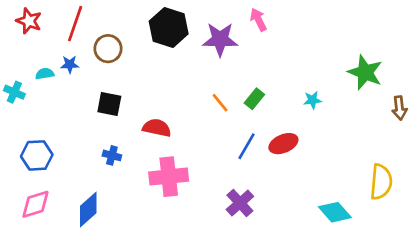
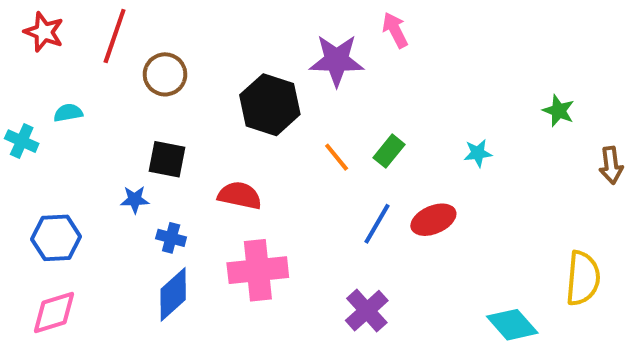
black hexagon: (169, 28) -> (270, 105), moved
blue star: (70, 64) -> (135, 200), moved
green star: (365, 72) -> (559, 111), size x0.6
blue diamond: (88, 210) -> (173, 294), moved

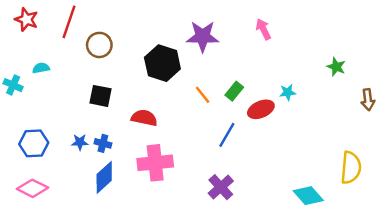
pink arrow: (395, 30) -> (263, 29), moved
blue star: (135, 200) -> (80, 142), moved
red ellipse: (433, 220) -> (261, 109), moved
pink diamond: (54, 313) -> (32, 188), turned 44

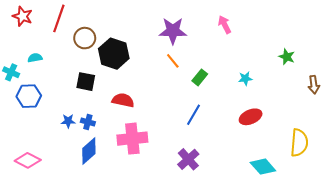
black hexagon: (162, 63) -> (114, 54), moved
orange line: (203, 95) -> (173, 61), moved
red ellipse: (261, 109) -> (251, 117), moved
blue hexagon: (34, 143) -> (29, 96), moved

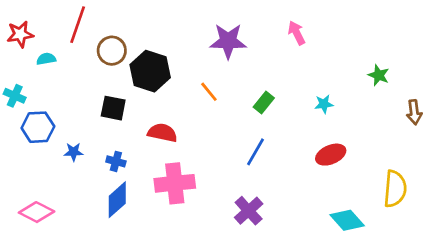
red star: (23, 16) -> (20, 34), moved, turned -30
cyan semicircle: (35, 58) -> (46, 59), moved
orange line: (173, 61) -> (209, 92), moved
blue star: (68, 121) -> (74, 152), moved

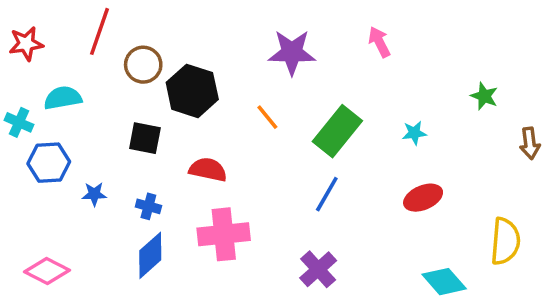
cyan semicircle: (46, 59) -> (63, 98), moved, size x1.5
green rectangle: (264, 103) -> (337, 131), size x1.8

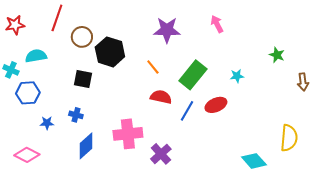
red semicircle: (208, 170) -> (161, 97), moved
blue star: (94, 194) -> (47, 123), moved
red ellipse: (423, 198) -> (216, 105), moved
blue cross: (148, 206) -> (76, 115), moved
purple cross: (318, 269) -> (161, 154), moved

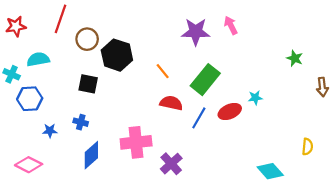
purple star: (167, 30) -> (196, 32), moved
cyan star: (237, 76) -> (255, 98), moved
yellow semicircle: (289, 138) -> (307, 147), size x0.6

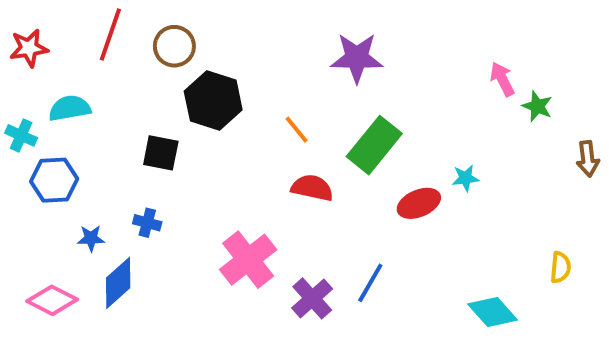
pink arrow: (231, 25) -> (502, 79), moved
brown circle: (87, 39) -> (174, 46), moved
blue line: (199, 118) -> (370, 283), moved
pink cross: (136, 142) -> (248, 260), turned -32
blue diamond: (91, 155) -> (118, 283), moved

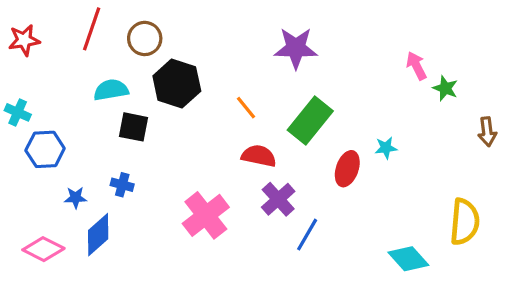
cyan semicircle: (70, 108) -> (111, 90), moved
red ellipse: (419, 203) -> (347, 169), turned -48
yellow semicircle: (560, 267) -> (465, 222), size x1.8
purple cross: (312, 298) -> (278, 199), moved

